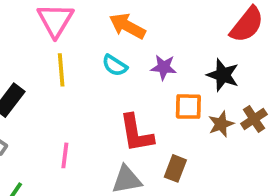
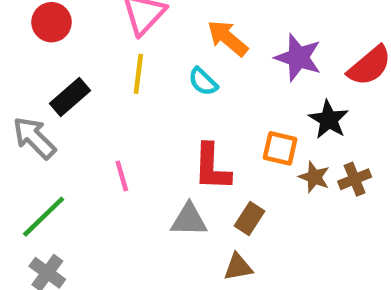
purple star: (164, 67) -> (298, 58), moved, size x1.5
brown star: (221, 124) -> (314, 177), turned 30
pink line: (65, 155) -> (122, 176), turned -35

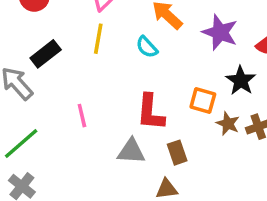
brown rectangle: (249, 218) -> (177, 153), turned -55

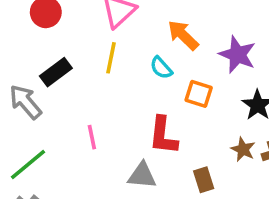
orange square: (203, 101) -> (199, 94), moved
brown rectangle: (177, 153) -> (204, 180), moved

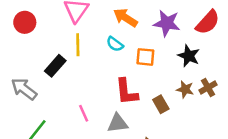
black rectangle: (56, 72) -> (55, 66), moved
pink line: (92, 137) -> (84, 113), moved
brown rectangle: (204, 180) -> (161, 104), moved

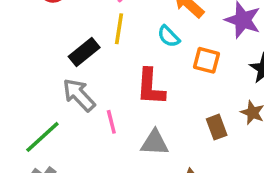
gray arrow: (24, 89) -> (79, 95), moved
red L-shape: (127, 92) -> (151, 87), moved

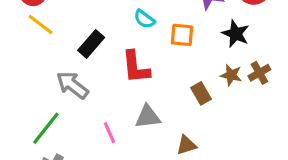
yellow line: (119, 29) -> (41, 24), moved, turned -52
black rectangle: (84, 52) -> (91, 44), moved
pink line: (111, 122) -> (109, 133), moved

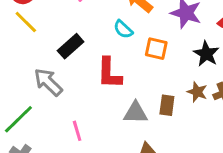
brown rectangle: (201, 93) -> (167, 105), turned 30
gray triangle: (148, 117) -> (136, 113), moved

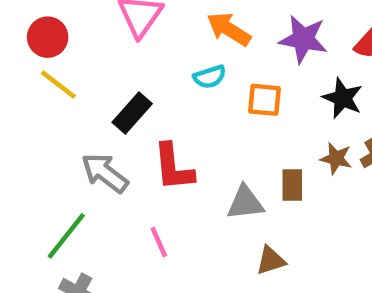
cyan semicircle: (123, 29) -> (210, 77), turned -54
red L-shape: (109, 73) -> (173, 167), moved

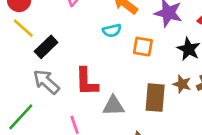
black rectangle: (132, 113) -> (46, 47), moved
brown rectangle: (292, 185) -> (155, 98), size x1.5
gray triangle: (245, 203) -> (114, 106), moved

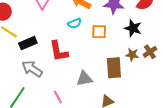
black rectangle: (46, 47) -> (28, 43), turned 30
red L-shape: (87, 82) -> (59, 51), moved

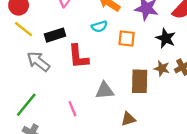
black rectangle: (28, 43) -> (55, 35), moved
gray arrow: (32, 69) -> (38, 61), moved

